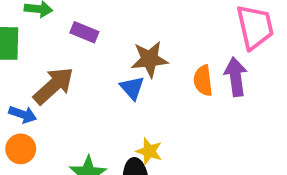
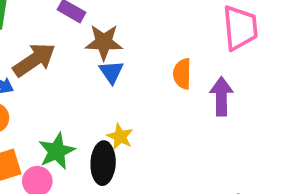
brown star: (149, 59) -> (104, 42), moved
purple arrow: (236, 77) -> (221, 96), moved

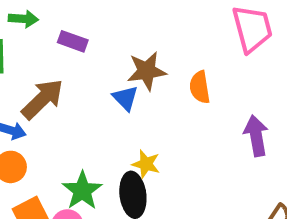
brown star: (104, 42) -> (147, 71), moved
purple arrow: (221, 96) -> (256, 136), moved

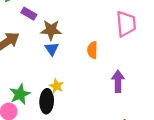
brown star: (147, 71) -> (51, 30), moved

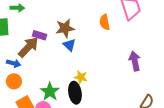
purple rectangle: (29, 14) -> (39, 35), moved
orange semicircle: (92, 50) -> (105, 22), moved

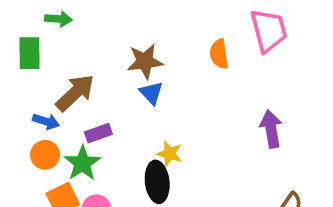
purple rectangle: (39, 35) -> (98, 133), moved, turned -40
green star: (50, 92) -> (82, 163), moved

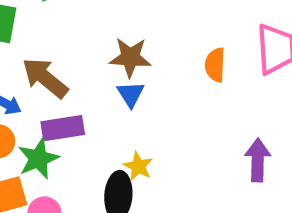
brown arrow: (75, 93) -> (45, 78), turned -108
purple rectangle: (98, 133) -> (63, 128), size x1.4

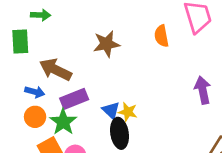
blue triangle: (131, 94) -> (111, 110), moved

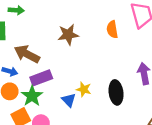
blue triangle: (111, 110) -> (69, 100), moved
black ellipse: (120, 133) -> (116, 92), moved

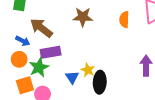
black ellipse: (116, 92) -> (100, 82), moved

